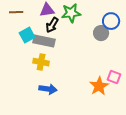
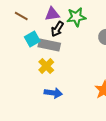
brown line: (16, 12) -> (21, 16), turned 32
yellow cross: (41, 62) -> (46, 66), turned 35

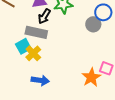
cyan square: (32, 39) -> (23, 46), moved

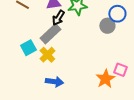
gray rectangle: (36, 32) -> (50, 34), turned -55
cyan square: (23, 46) -> (28, 48), moved

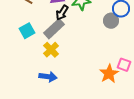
cyan square: (28, 48) -> (27, 31), moved
blue arrow: (54, 82) -> (48, 77), moved

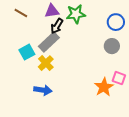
gray circle: (111, 21) -> (112, 46), moved
cyan square: (27, 31) -> (27, 52), moved

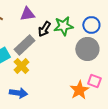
green star: (76, 14) -> (63, 26), moved
black arrow: (57, 26) -> (44, 29), moved
gray circle: (112, 46) -> (87, 49), size x1.5

